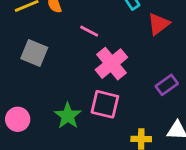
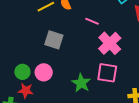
pink circle: (18, 119) -> (44, 72), moved

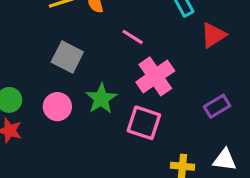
pink circle: (44, 72) -> (57, 107), moved
green star: (81, 83) -> (101, 99), moved

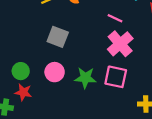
pink line: (133, 37) -> (115, 18), moved
green star: (101, 99) -> (85, 78), moved, turned -30

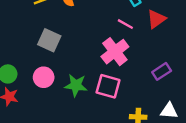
pink line: (115, 18) -> (125, 24), moved

